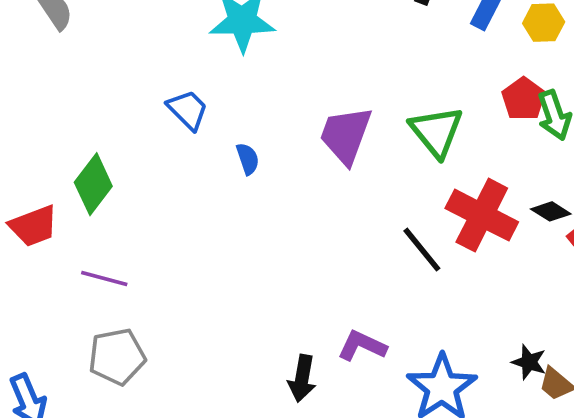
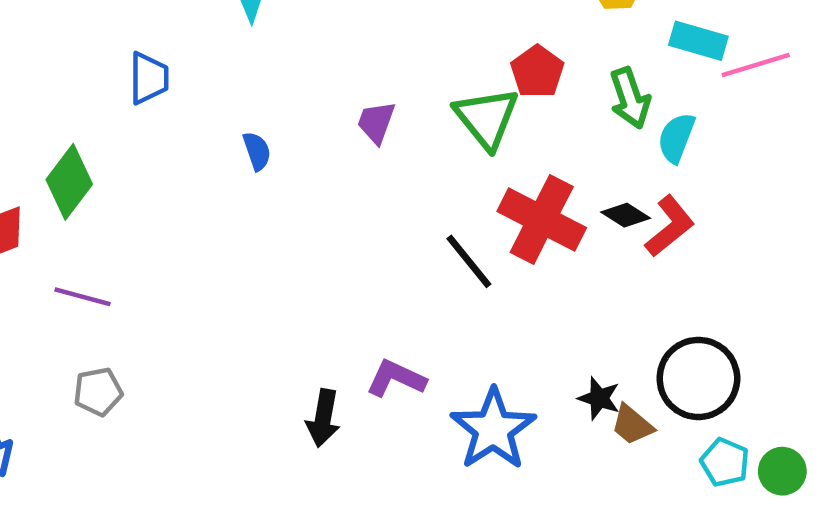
red pentagon: (524, 99) -> (537, 72), moved
blue trapezoid: (188, 110) -> (149, 78), moved, turned 45
purple trapezoid: (346, 135) -> (376, 122), size x0.6
gray pentagon: (117, 357) -> (98, 392), size x0.7

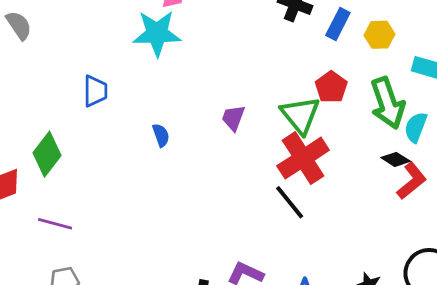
green arrow: (630, 98) -> (388, 103), size x1.4
black diamond: (626, 215) -> (396, 159), moved
red cross: (542, 219) -> (303, 158), moved, turned 30

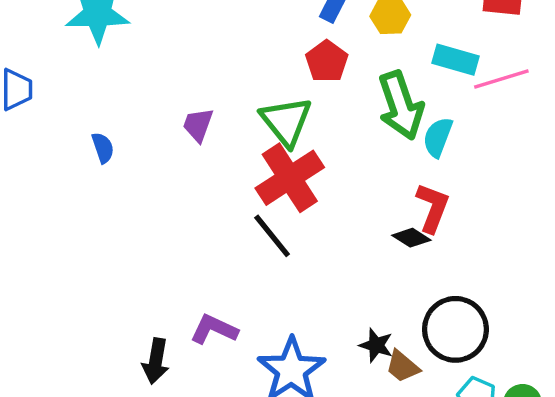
red pentagon: (331, 87) -> (327, 61), moved
black diamond: (396, 159) -> (411, 238), moved
red L-shape: (412, 181) -> (433, 208), turned -30

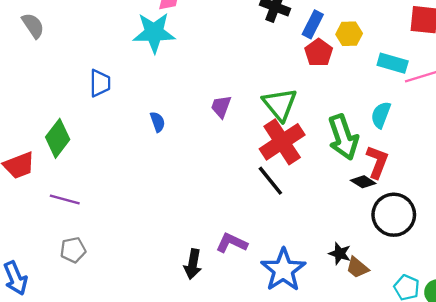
red pentagon: (327, 61) -> (319, 53), moved
green arrow: (401, 105) -> (343, 137), moved
black circle: (455, 329) -> (394, 215), moved

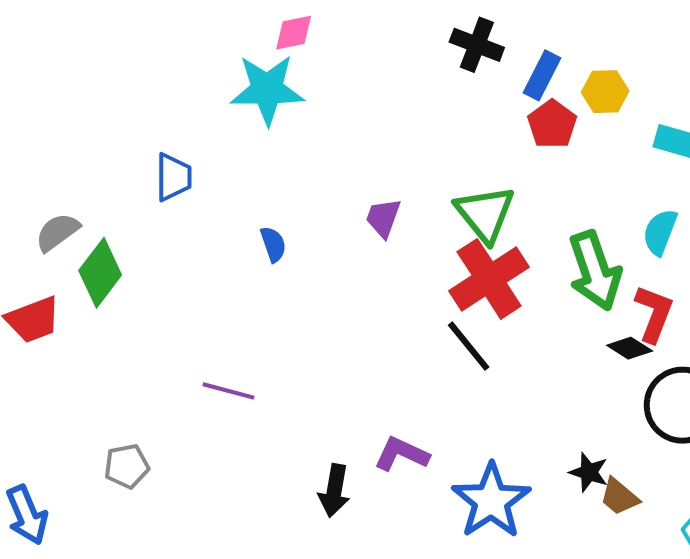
gray semicircle: (33, 26) -> (57, 232), moved, turned -92
purple line: (65, 199) -> (228, 391), moved

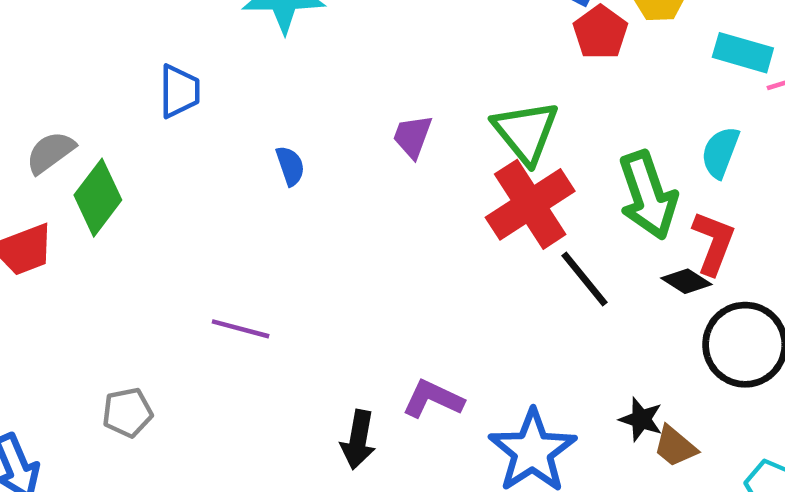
black line: (469, 346) -> (585, 279), moved

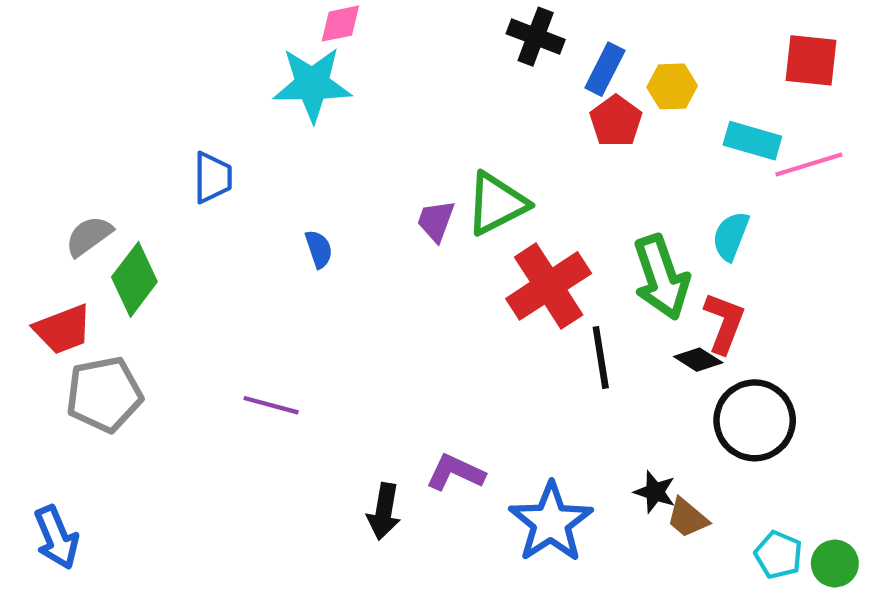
green triangle: (526, 132) -> (497, 204), moved, turned 42
black line: (585, 279) -> (601, 357), turned 30
gray pentagon: (127, 413) -> (104, 394), moved, size x1.6

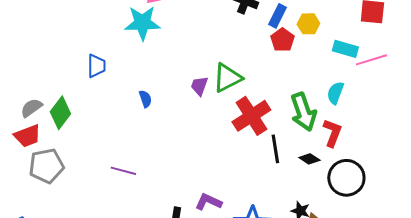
gray semicircle: (89, 236) -> (31, 108), moved
black diamond: (698, 360) -> (309, 159), moved

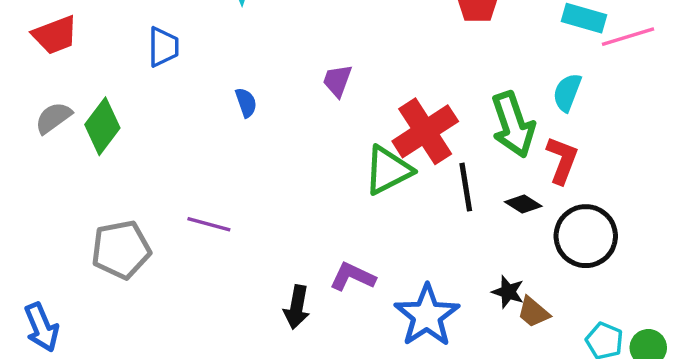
green triangle: (227, 78) -> (388, 170), moved
red trapezoid: (27, 136) -> (55, 35), moved
gray pentagon: (46, 166) -> (121, 250), moved

